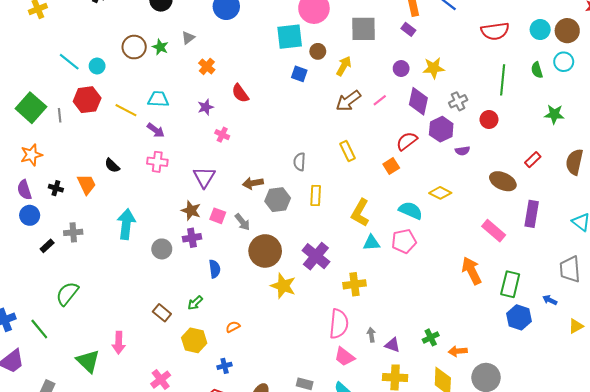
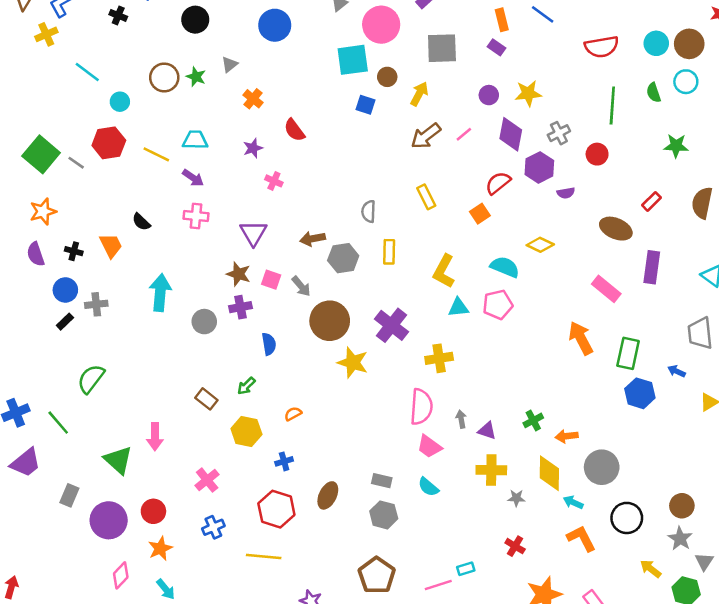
cyan line: (69, 62) -> (87, 72), moved
gray line: (60, 115) -> (76, 163), turned -48
blue circle: (30, 215) -> (65, 290), moved

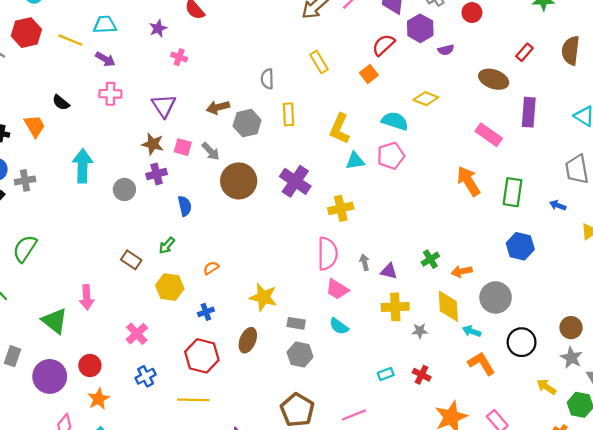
yellow star: (353, 363) -> (263, 297), moved
blue hexagon: (640, 393) -> (520, 246), moved
cyan rectangle: (466, 569) -> (386, 374), moved

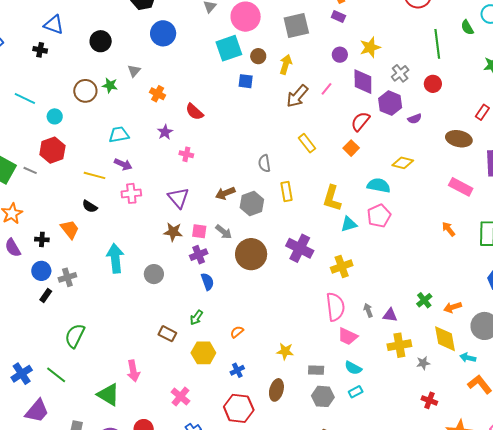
yellow line: (70, 40) -> (94, 175), moved
purple cross: (157, 174) -> (199, 255), moved
orange arrow: (469, 181) -> (449, 229), size x0.6
yellow star: (263, 297) -> (285, 351), size x0.7
cyan rectangle: (386, 374) -> (356, 392), moved

